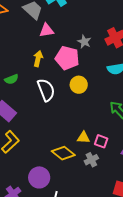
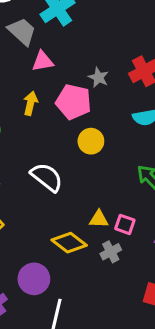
white semicircle: (46, 90) -> (47, 177), moved, turned -30

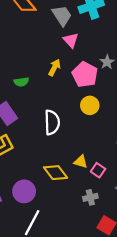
pink triangle: (43, 61) -> (71, 40), turned 42
white semicircle: (47, 177) -> (52, 122), turned 35
gray cross: (111, 252) -> (90, 197), moved

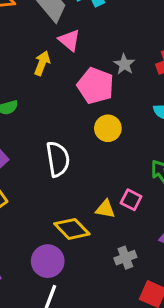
yellow arrow: (54, 68) -> (42, 63), moved
pink square: (98, 170) -> (131, 200), moved
purple circle: (24, 191) -> (48, 261), moved

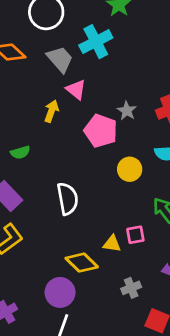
yellow circle: (108, 128) -> (130, 169), moved
pink square: (131, 200) -> (135, 235), turned -36

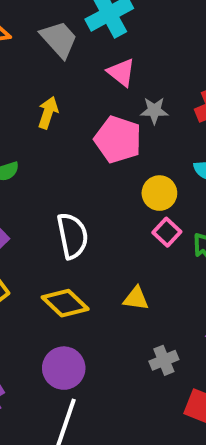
pink triangle: (76, 90) -> (121, 72), moved
gray star: (127, 111) -> (154, 111), turned -30
pink square: (135, 235) -> (167, 232), moved, turned -36
yellow diamond: (82, 263) -> (65, 303), moved

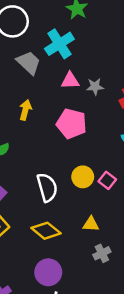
pink triangle: (121, 72) -> (70, 81), turned -36
gray star: (154, 111) -> (95, 87), moved
yellow circle: (159, 193) -> (83, 177), moved
gray cross: (164, 360) -> (102, 253), moved

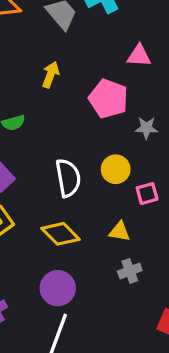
pink triangle: (70, 81) -> (139, 56), moved
gray star: (95, 87) -> (146, 128), moved
pink square: (107, 180) -> (147, 194), moved, turned 30

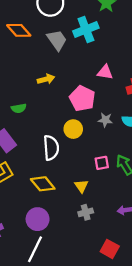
yellow arrow: (51, 75) -> (46, 79), turned 49
yellow circle: (116, 169) -> (73, 129), moved
yellow triangle: (120, 232) -> (81, 186), turned 40

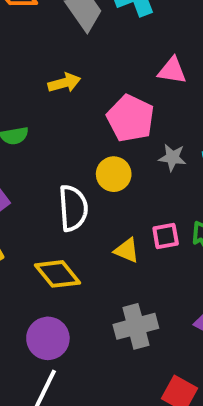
yellow triangle: (81, 186) -> (127, 250), moved, turned -32
gray cross: (86, 212) -> (136, 326), size x1.5

